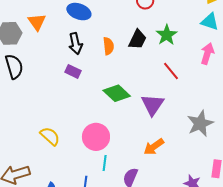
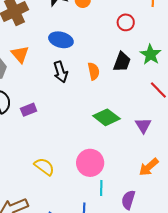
purple rectangle: (73, 71) -> (29, 110), moved, turned -42
purple triangle: (152, 105) -> (143, 125), size x0.7

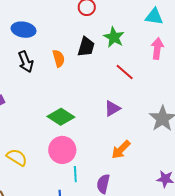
green diamond: (106, 117) -> (61, 117), moved
purple triangle: (143, 125) -> (112, 108), turned 36

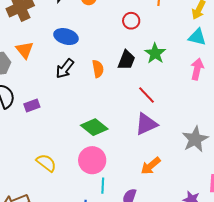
black arrow: (26, 62) -> (65, 69), turned 55
red line: (125, 72) -> (146, 95), moved
purple triangle: (112, 108) -> (146, 124), size x1.4

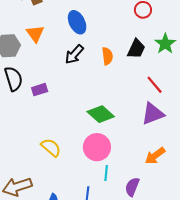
blue ellipse: (66, 37) -> (77, 22), turned 45

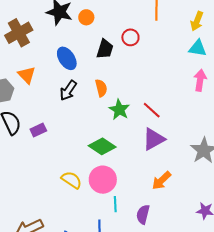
green star: (165, 44) -> (119, 110), moved
black trapezoid: (136, 49) -> (105, 49), moved
yellow semicircle: (51, 147) -> (72, 180), moved

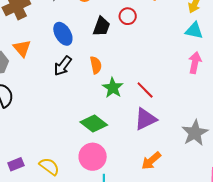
purple rectangle: (38, 130) -> (16, 164), moved
yellow semicircle: (72, 180) -> (49, 166), moved

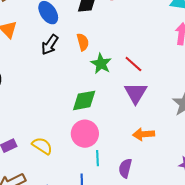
purple triangle: (146, 119) -> (136, 93), turned -30
green diamond: (94, 123) -> (84, 100), turned -44
orange arrow: (151, 161) -> (144, 134), turned 40

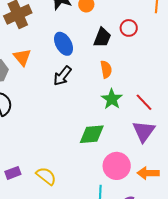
orange semicircle: (83, 42) -> (106, 69), moved
pink circle: (85, 134) -> (117, 166), moved

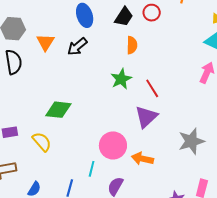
orange triangle: (22, 57) -> (46, 42), moved
orange semicircle: (106, 69) -> (132, 45), moved
green diamond: (92, 134) -> (58, 110), moved

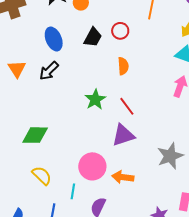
orange semicircle: (132, 45) -> (123, 66), moved
purple triangle: (146, 117) -> (123, 135), turned 30
yellow semicircle: (42, 142) -> (42, 176), moved

